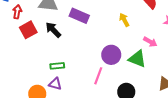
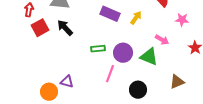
purple rectangle: (79, 16) -> (110, 14), moved
yellow arrow: (124, 20) -> (136, 18), turned 64
green rectangle: (57, 66) -> (98, 49), moved

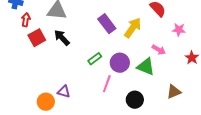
purple rectangle: (110, 14) -> (107, 24), turned 30
yellow arrow: (136, 18) -> (133, 28), size x1.5
green rectangle: (98, 49) -> (95, 59), turned -32

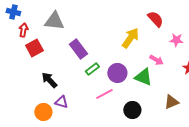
purple rectangle: (107, 24) -> (78, 49), moved
black arrow: (62, 38) -> (49, 80), moved
pink line: (107, 84) -> (104, 94), turned 42

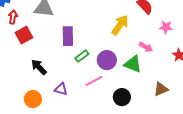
purple rectangle: (78, 49) -> (68, 36), turned 36
purple triangle: (61, 102) -> (61, 89), moved

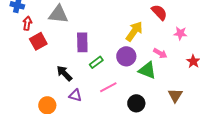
purple circle: (107, 60) -> (126, 56), moved
black arrow: (39, 67) -> (64, 73), moved
brown triangle: (161, 89) -> (175, 95), turned -35

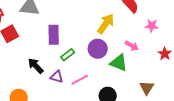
purple triangle: (75, 95) -> (57, 77), moved

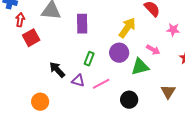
purple rectangle: (54, 35) -> (82, 24), moved
green rectangle: (68, 55) -> (89, 59), turned -32
green triangle: (119, 63) -> (140, 67), turned -36

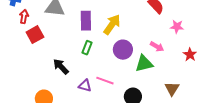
yellow arrow: (127, 28) -> (112, 25), moved
green rectangle: (89, 59) -> (87, 48), moved
purple triangle: (78, 81) -> (85, 86), moved
pink line: (101, 84) -> (105, 81), turned 48

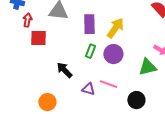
red square: (35, 35) -> (38, 38), turned 30
purple circle: (123, 50) -> (113, 54), moved

